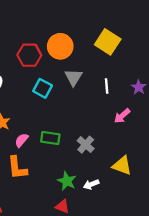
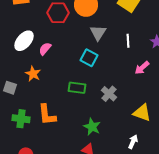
cyan square: (43, 88) -> (89, 58), moved
pink semicircle: (22, 140) -> (45, 49), moved
white arrow: (91, 184) -> (133, 142), moved, turned 136

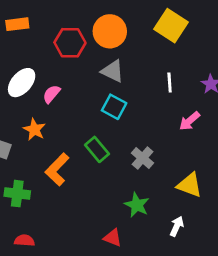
gray triangle: (98, 33) -> (113, 71), moved, turned -36
green rectangle: (77, 88) -> (97, 149), turned 42
orange L-shape: (47, 115) -> (57, 169), moved, turned 50
green star: (92, 127) -> (137, 205), moved

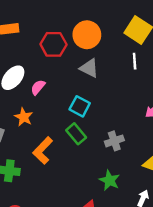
white line: (170, 83) -> (135, 61), moved
cyan square: (114, 107) -> (80, 106), moved
gray cross: (143, 158) -> (114, 141), turned 30

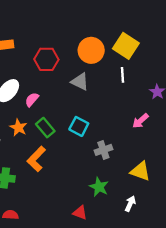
orange circle: (87, 35) -> (91, 50), moved
cyan square: (80, 106) -> (79, 126), moved
green rectangle: (76, 134) -> (45, 128), moved

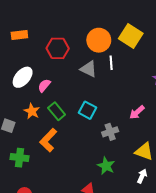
white line: (122, 75) -> (111, 63), moved
pink arrow: (140, 121) -> (137, 112), moved
white arrow: (130, 204) -> (142, 176), moved

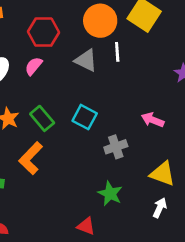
pink semicircle: (44, 85) -> (34, 66), moved
pink arrow: (137, 112) -> (153, 120), turned 63

